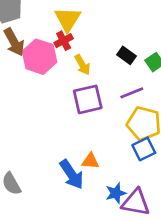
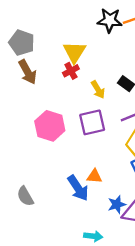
pink hexagon: (40, 57) -> (50, 126), moved
yellow arrow: (82, 65) -> (98, 90), moved

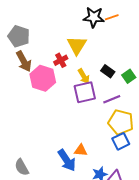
yellow triangle: (74, 52) -> (77, 45), moved
purple square: (92, 122) -> (85, 92), moved
pink hexagon: (50, 126) -> (43, 78), moved

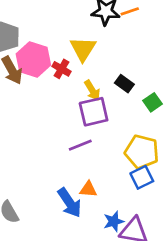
red cross: (61, 60) -> (61, 69), turned -32
green square: (129, 76) -> (152, 102), moved
pink hexagon: (43, 78) -> (33, 60), moved
purple line: (112, 99) -> (80, 145), moved

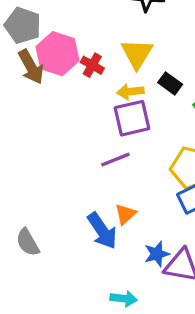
yellow triangle: (83, 49) -> (137, 54), moved
yellow arrow: (92, 90) -> (130, 92), turned 115
orange triangle: (88, 189) -> (125, 214), turned -48

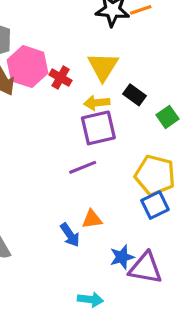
orange triangle: (125, 214) -> (92, 219), turned 35
blue arrow: (102, 231) -> (70, 235), size x0.7

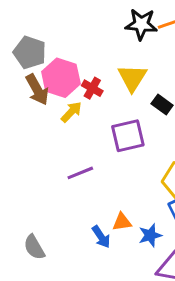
yellow arrow: (97, 103) -> (71, 112), moved, turned 140
purple line: (83, 167) -> (80, 173), moved
blue star: (122, 257) -> (150, 235), moved

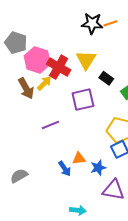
red cross: (92, 88) -> (59, 67), size x1.6
brown arrow: (37, 90) -> (26, 88), moved
gray semicircle: (34, 247) -> (19, 176), turned 90

